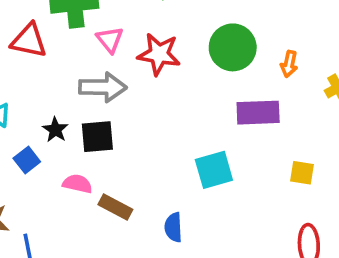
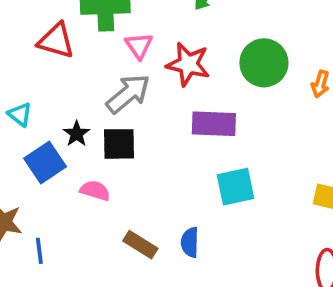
gray arrow: (103, 87) -> (128, 94), turned -45
purple rectangle: (258, 113) -> (214, 124), moved
blue square: (27, 160) -> (45, 162), size x1.5
brown rectangle: (115, 207) -> (140, 245), moved

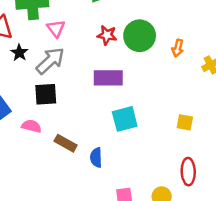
red star: (188, 64) -> (107, 35), moved, size x0.7
black star: (77, 134) -> (19, 53), moved
brown rectangle: (140, 245) -> (66, 143), moved

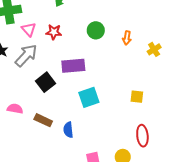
red star: (107, 35) -> (54, 32), moved
green circle: (140, 36) -> (96, 30), size x0.7
black square: (46, 94) -> (46, 82), moved, turned -30

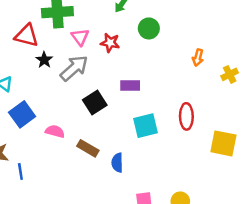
green circle: (96, 30) -> (149, 28), moved
purple rectangle: (73, 66) -> (130, 86), size x0.7
yellow square: (137, 97) -> (223, 143), moved, size x1.6
red ellipse: (142, 136) -> (186, 116), moved

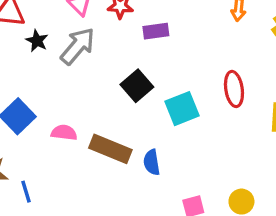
purple rectangle: (130, 86) -> (156, 31), moved
black square: (95, 103) -> (137, 86), moved
brown rectangle: (88, 148) -> (110, 149), size x1.4

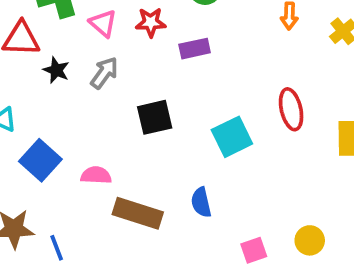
gray arrow: (78, 46) -> (104, 73), size x0.7
black square: (137, 86) -> (155, 117), moved, turned 32
brown rectangle: (110, 149) -> (138, 213), moved

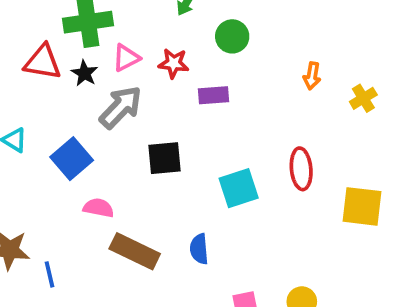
pink triangle: (103, 23) -> (126, 58), turned 44
black star: (56, 70) -> (84, 73), moved
gray arrow: (104, 73) -> (121, 107), size x1.4
blue square: (40, 160) -> (72, 159), moved

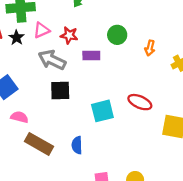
green circle: (232, 36) -> (117, 35), moved
gray arrow: (121, 107) -> (52, 60), moved, turned -112
red ellipse: (301, 169) -> (140, 102), turned -65

